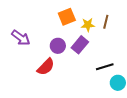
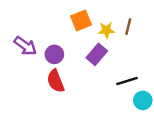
purple circle: (58, 46) -> (54, 54), moved
red semicircle: (46, 67) -> (56, 81), turned 114

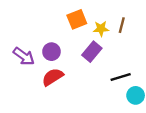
purple arrow: (25, 46) -> (24, 56), moved
red semicircle: (56, 81) -> (53, 77), turned 80

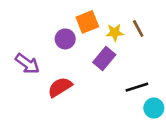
brown line: (122, 25) -> (138, 29), turned -42
purple circle: (51, 52) -> (65, 39), moved

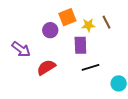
purple rectangle: (104, 58) -> (80, 45), turned -42
black line: (137, 87) -> (90, 67), moved

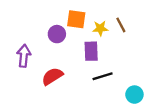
orange square: (67, 17) -> (76, 19), turned 30
purple arrow: (21, 49) -> (24, 56), turned -120

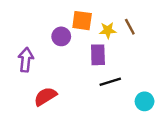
red semicircle: (52, 76) -> (45, 96), moved

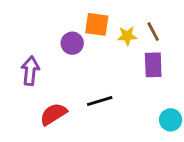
purple rectangle: (98, 55) -> (153, 65), moved
black line: (110, 82) -> (100, 101), moved

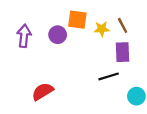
purple arrow: (30, 71) -> (24, 36), moved
black line: (100, 101) -> (109, 76), moved

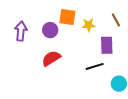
brown line: (123, 25) -> (116, 20), moved
red semicircle: (43, 92) -> (51, 58), moved

